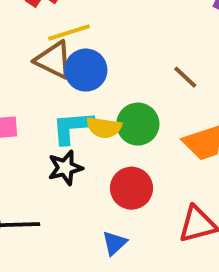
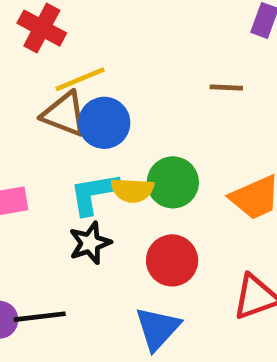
brown line: (185, 77) -> (226, 88), moved, turned -36
blue triangle: (115, 243) -> (157, 328), size x1.5

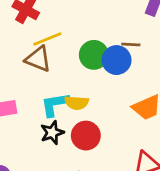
blue circle: (104, 123) -> (117, 60), moved
green circle: (173, 182) -> (94, 55), moved
red circle: (172, 260) -> (86, 136), moved

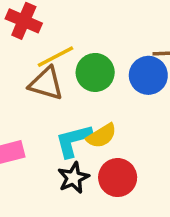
green circle: (94, 55) -> (95, 72), moved
yellow semicircle: (77, 103) -> (102, 136), turned -30

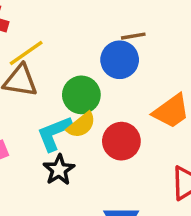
green circle: (95, 72) -> (81, 95), moved
red circle: (118, 178) -> (121, 141), moved

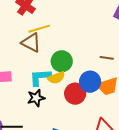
brown line: (133, 36) -> (107, 58), moved
blue circle: (120, 60) -> (90, 82), moved

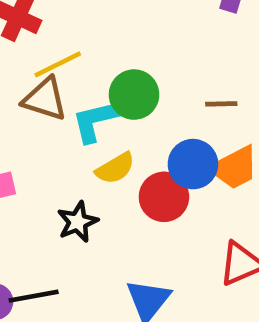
green circle: (62, 61) -> (134, 95), moved
cyan L-shape: (40, 77) -> (96, 121), moved

